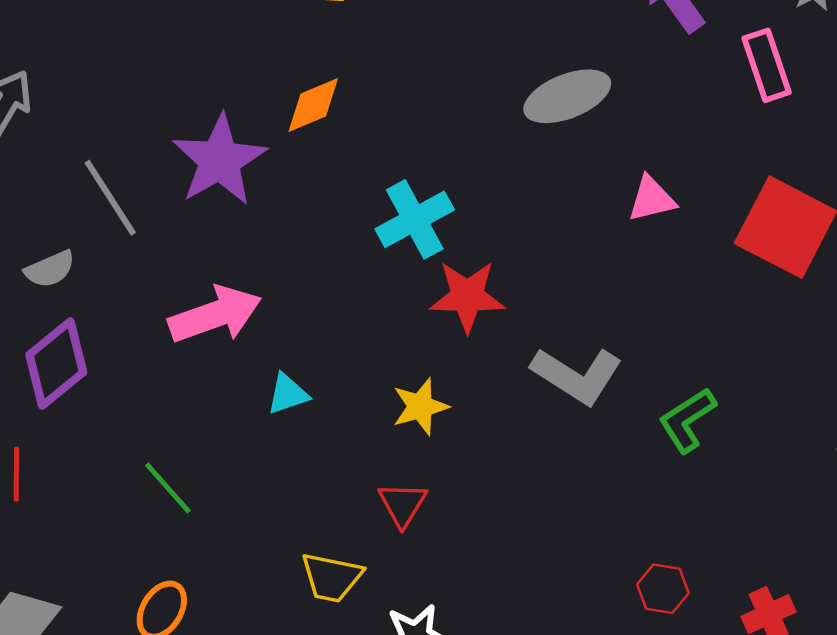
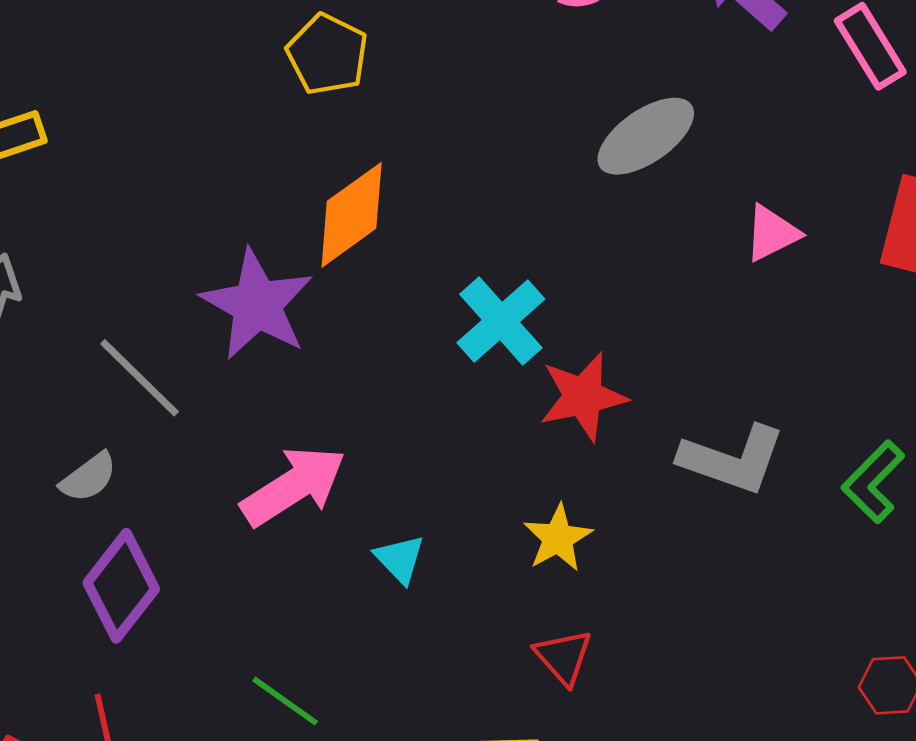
orange diamond: (313, 105) -> (352, 215), size x1.4
cyan triangle: (288, 394) -> (400, 559), turned -42

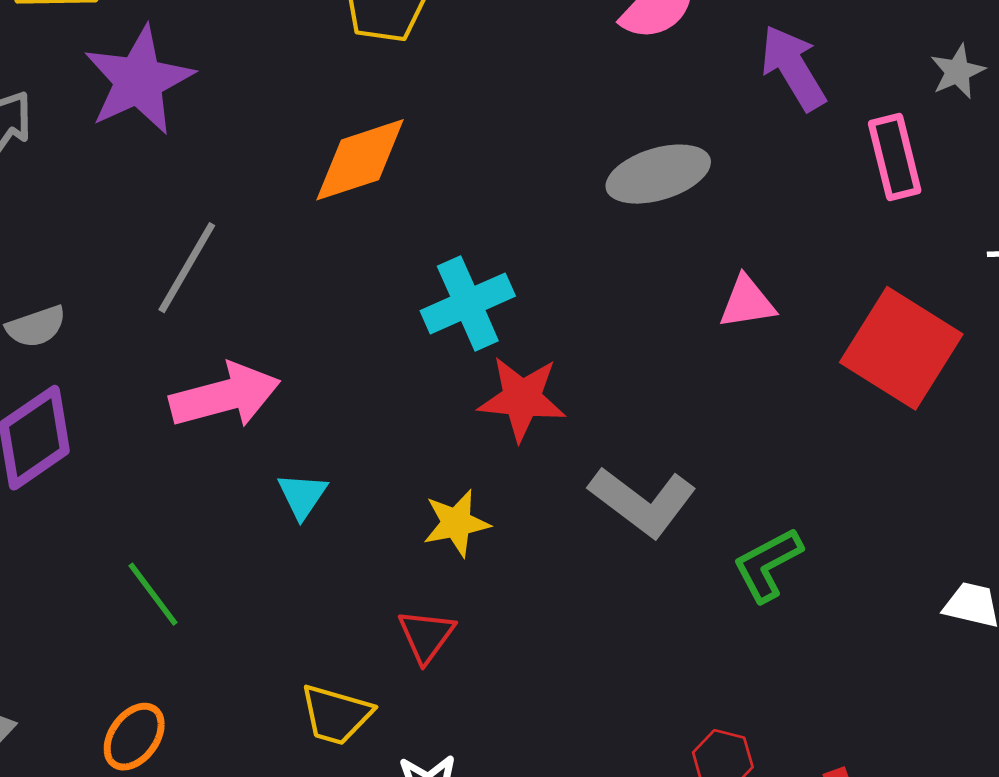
purple star: (257, 304) -> (139, 80), moved
gray line: (139, 378) -> (187, 268), moved, turned 58

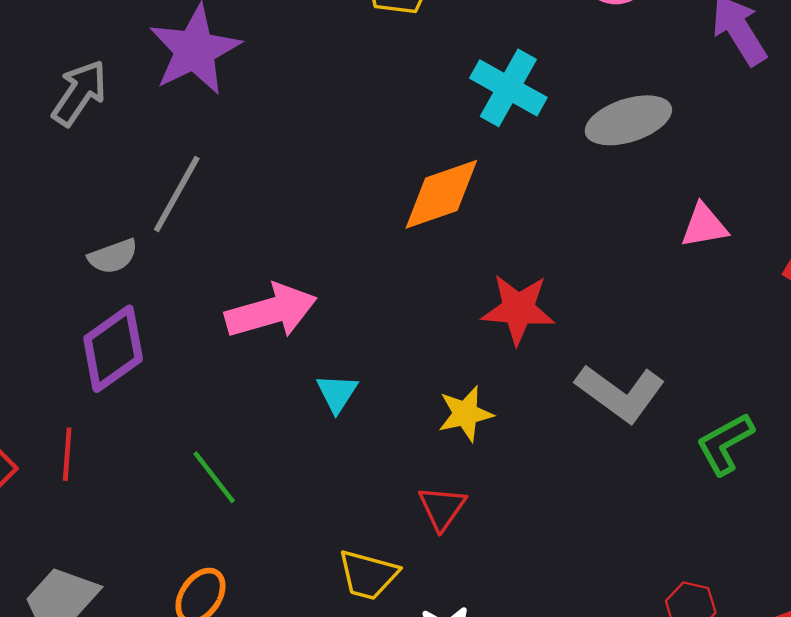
orange diamond: (360, 160) -> (441, 194), moved
gray line: (187, 268) -> (177, 194), moved
cyan cross: (468, 303) -> (508, 88), moved, turned -36

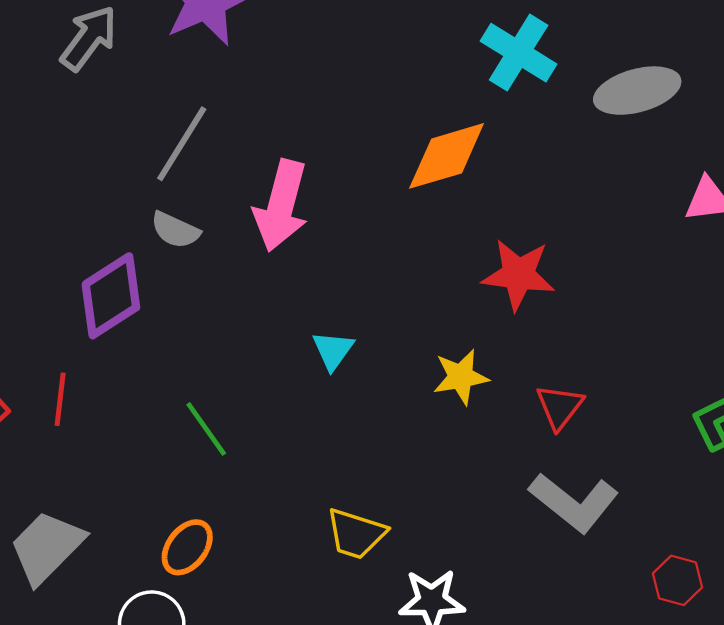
gray semicircle: (113, 256) -> (175, 230), moved, turned 42
pink arrow: (271, 311) -> (281, 206), moved, turned 118
gray L-shape: (620, 393) -> (574, 502), moved
red triangle: (442, 508) -> (560, 407), moved

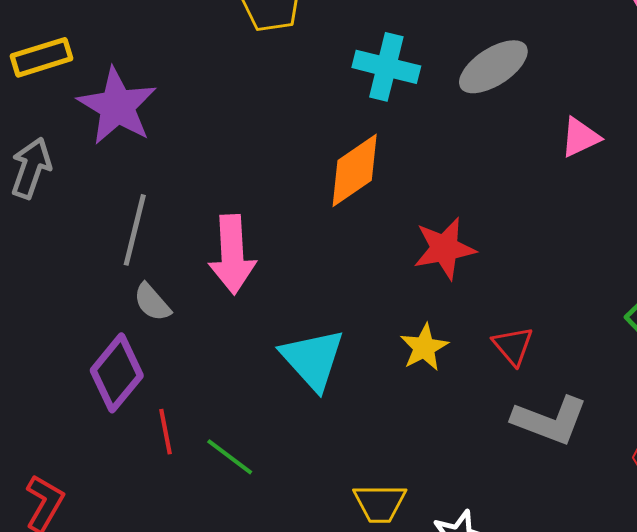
gray semicircle: (175, 230) -> (152, 302), turned 42
cyan triangle: (333, 350) -> (313, 359), size x1.8
red line: (60, 399) -> (166, 432), moved

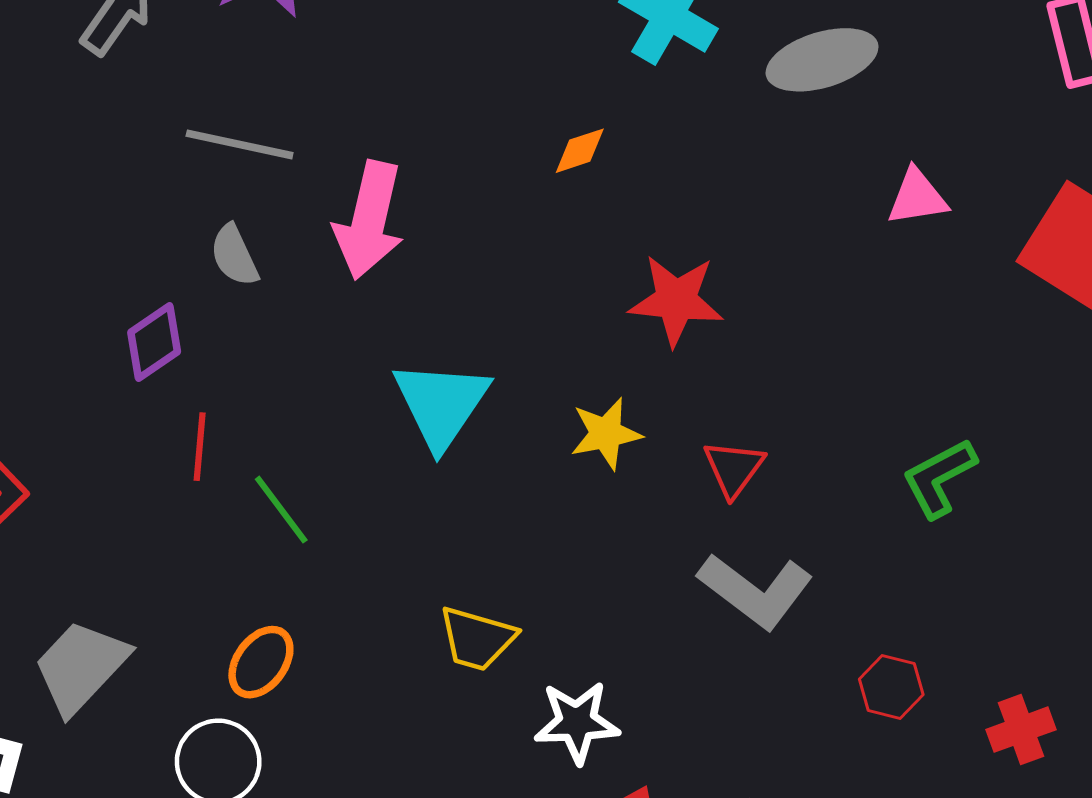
orange diamond: (355, 170) -> (580, 151), size x0.5
gray line: (135, 230) -> (240, 144), turned 72
purple diamond: (117, 373) -> (154, 342), size x0.7

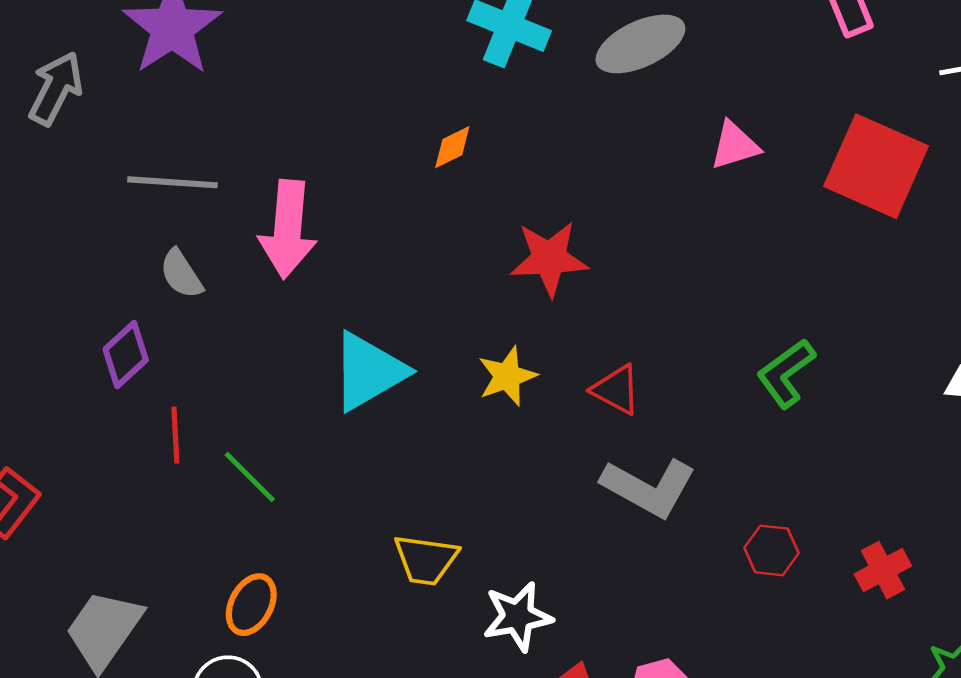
cyan triangle: (441, 404) -> (369, 371), turned 34
red triangle: (734, 468) -> (616, 390), turned -30

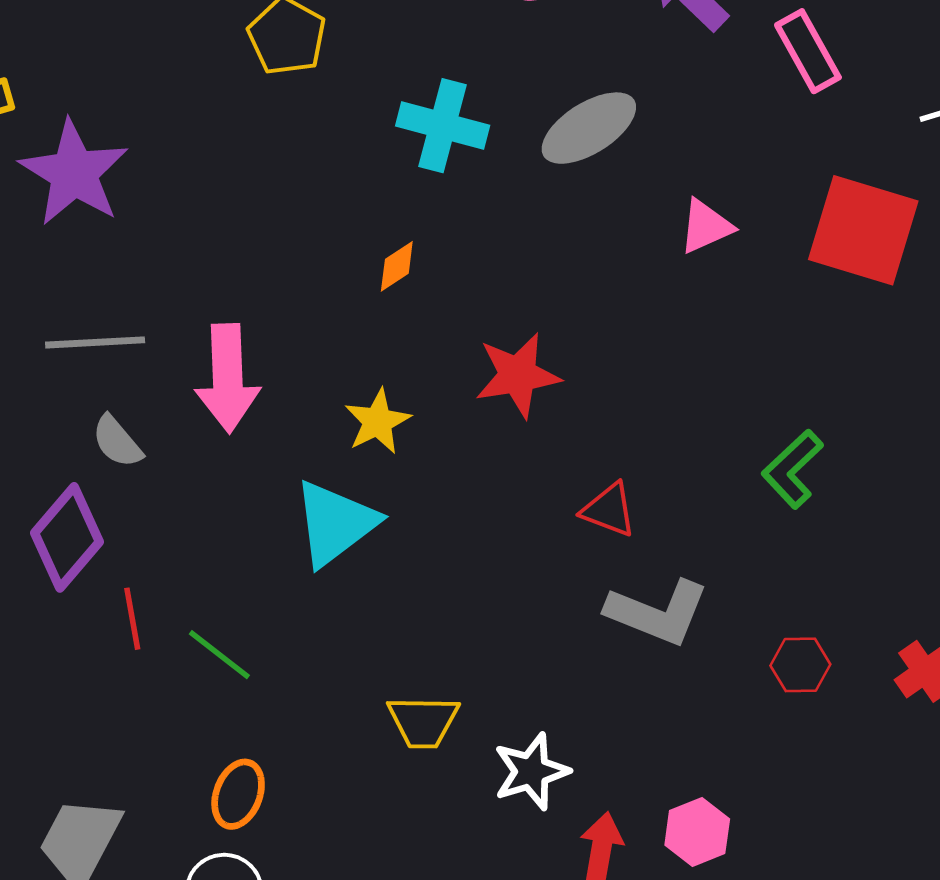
purple diamond: (126, 355) -> (67, 537), size x1.4
yellow star: (507, 376) -> (378, 422), moved

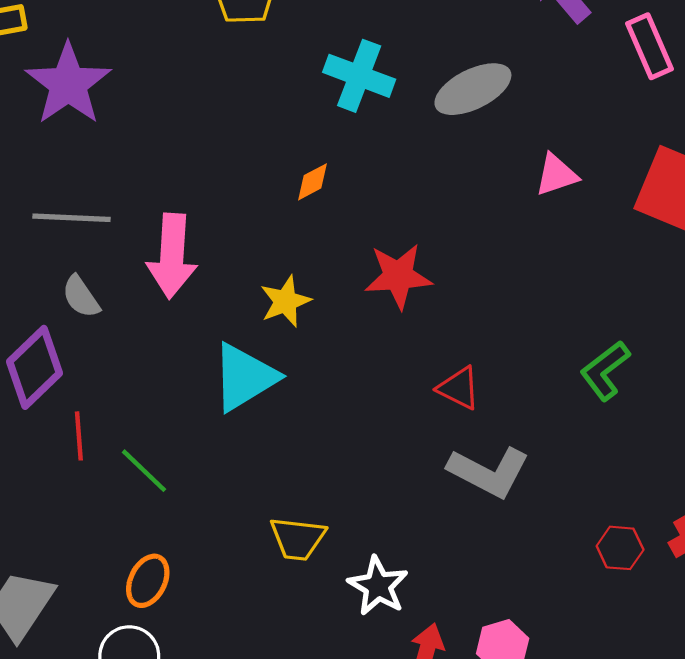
red hexagon: (800, 665) -> (620, 548), moved
white star: (531, 771) -> (378, 586), turned -30

